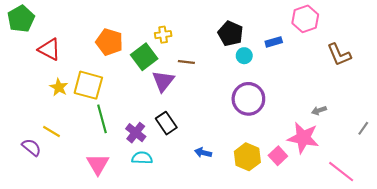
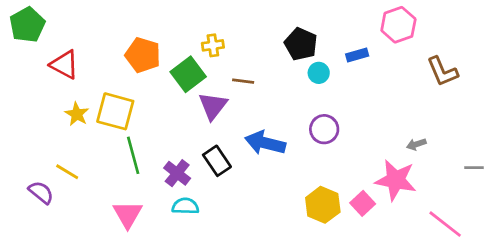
purple circle: (248, 99) -> (324, 129), size x0.7
gray line: (363, 128) -> (474, 168), turned 56
blue arrow: (203, 153) -> (265, 143), moved, size x1.8

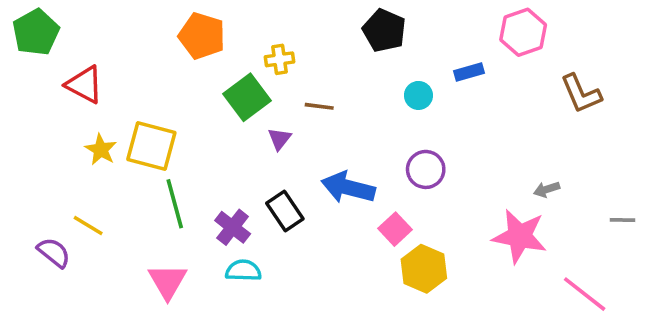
black pentagon: (301, 44) -> (384, 30), moved
orange pentagon: (143, 55) -> (202, 36), moved
purple triangle: (213, 106) -> (279, 139), size x0.6
pink square: (363, 203) -> (395, 229), moved

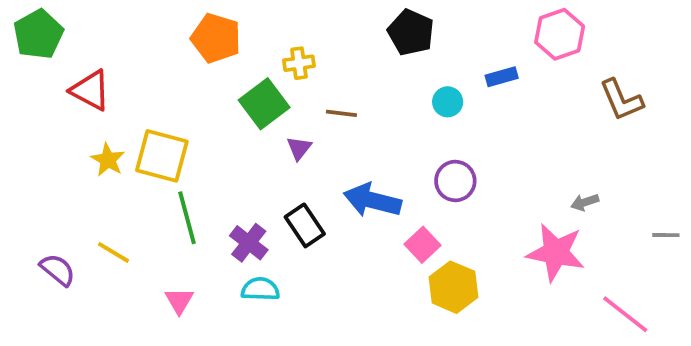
yellow line: (88, 225) -> (114, 252), moved
pink triangle: (168, 281) -> (179, 301), size x0.7

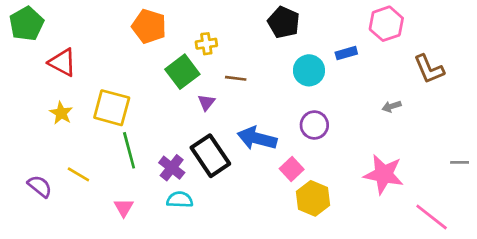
cyan circle: (448, 102) -> (309, 70), size x1.5
yellow star: (108, 160) -> (61, 113), moved
gray arrow: (585, 202) -> (392, 106), moved
black rectangle: (305, 225) -> (210, 156), size x1.4

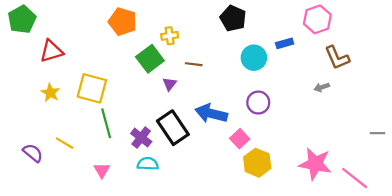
red triangle: (62, 62) -> (51, 51), turned -45
brown L-shape: (429, 69) -> (337, 58), moved
pink star: (384, 174) -> (315, 164), moved

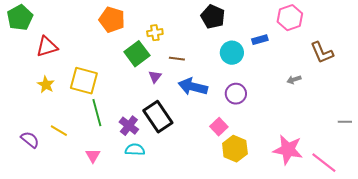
brown L-shape: (337, 58) -> (322, 53), moved
blue arrow: (211, 113) -> (193, 87), moved

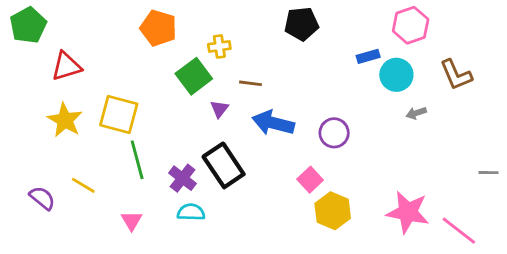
black pentagon: (213, 17) -> (302, 24), turned -30
cyan circle: (232, 53) -> (396, 75), moved
yellow star: (46, 85) -> (65, 120), size x1.4

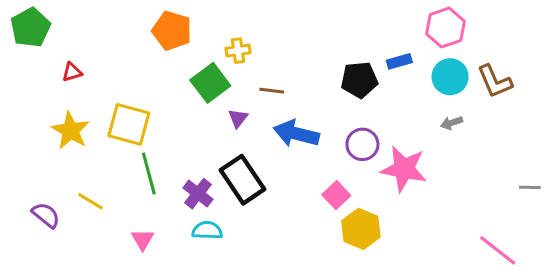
black pentagon: (302, 24) -> (359, 80), moved
red triangle: (66, 66) -> (72, 72), size x0.6
cyan circle: (396, 75) -> (450, 77), moved
pink star: (408, 212) -> (404, 169), moved

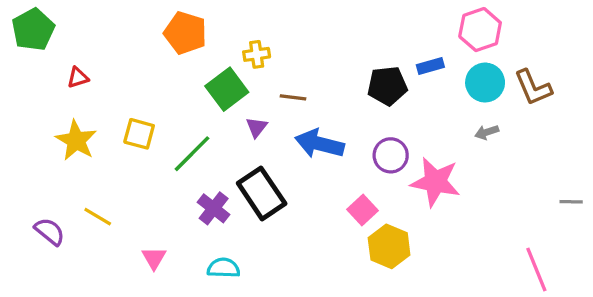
yellow square: (129, 124) -> (139, 134), size x0.7
green line: (149, 174) -> (192, 154), moved, turned 60
cyan semicircle: (207, 230) -> (223, 268), moved
pink line: (498, 250) -> (536, 270), turned 30

